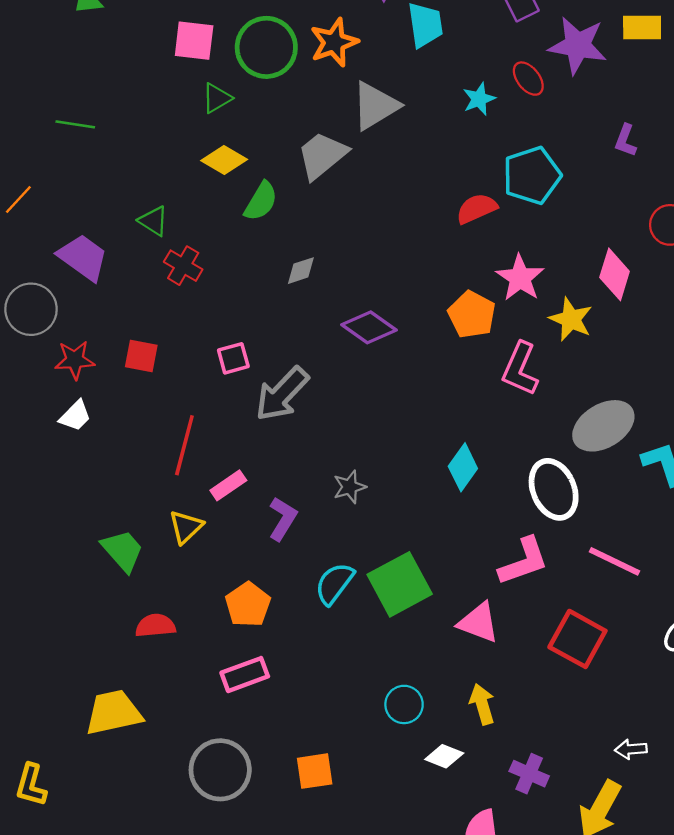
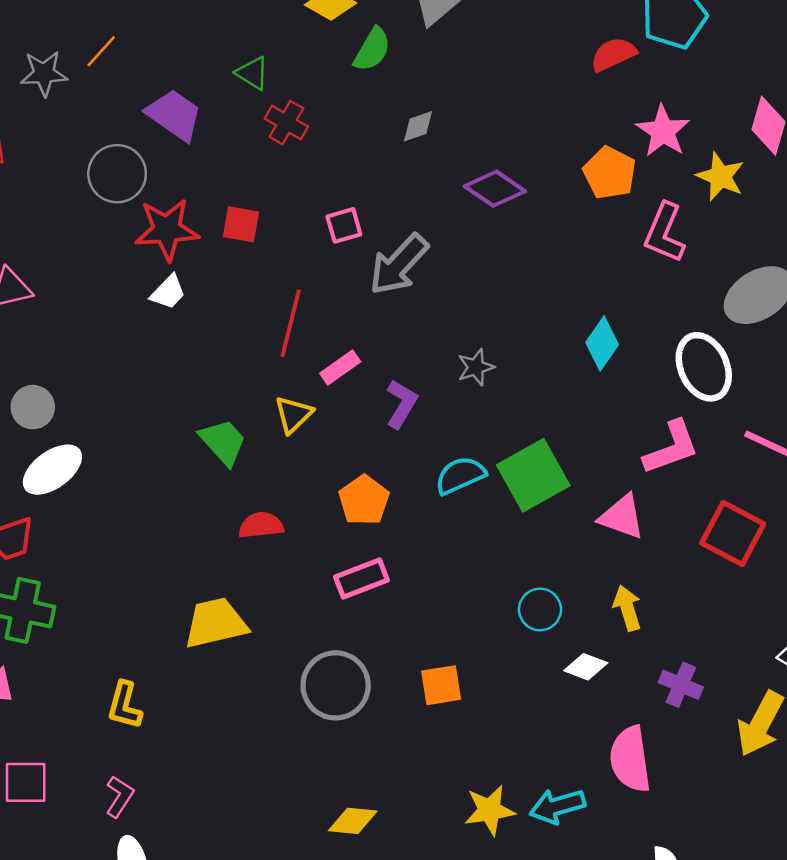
red star: (75, 360) -> (167, 230), size x1.4
cyan semicircle: (334, 583) -> (460, 475), turned 30

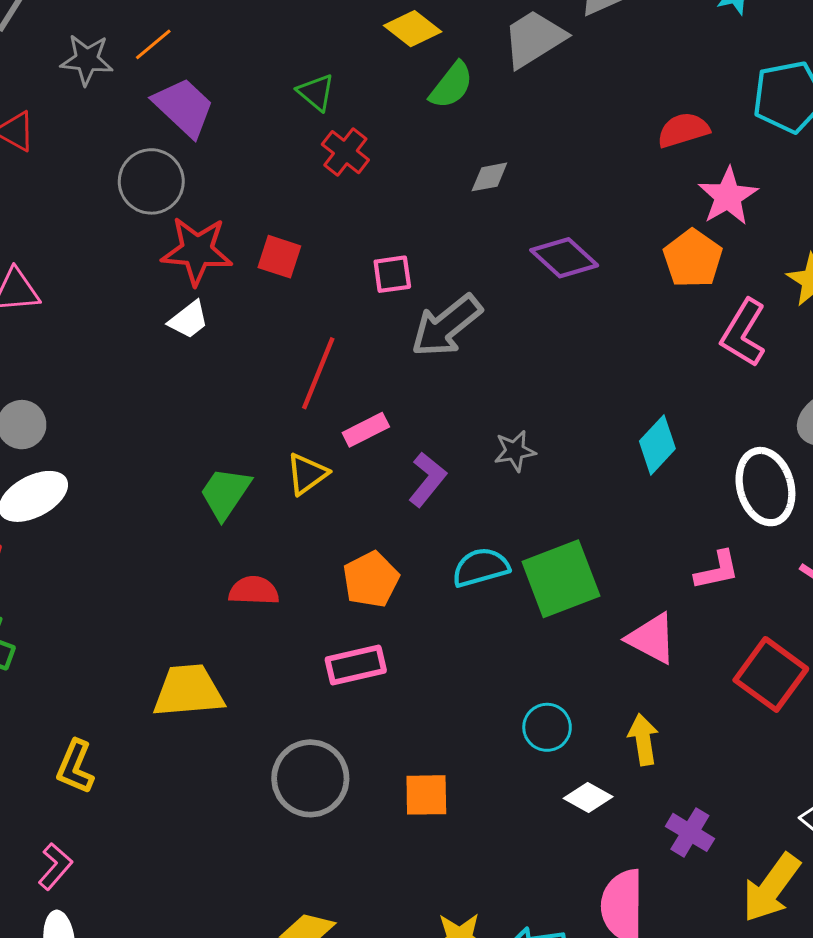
red semicircle: (613, 54) -> (683, 130), moved
purple trapezoid: (174, 115) -> (184, 107), moved
pink star: (663, 131) -> (728, 196), moved
green trapezoid: (223, 442) -> (225, 493), turned -112
pink L-shape: (671, 448) -> (717, 570), size x0.7

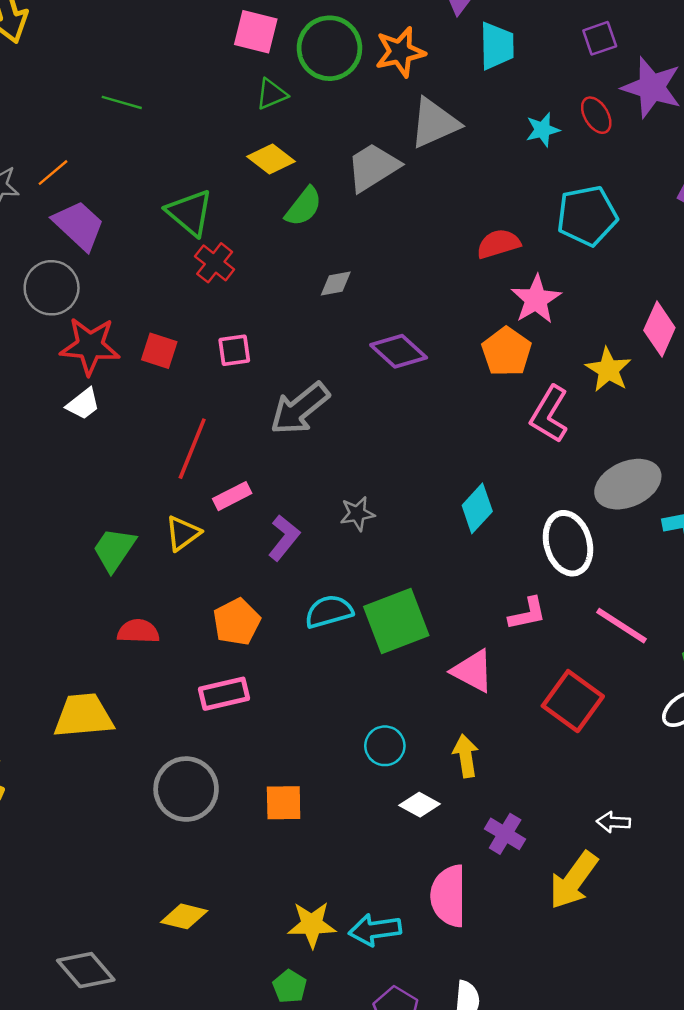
green triangle: (316, 92) -> (190, 213), size x1.5
pink square: (392, 274) -> (234, 350), moved

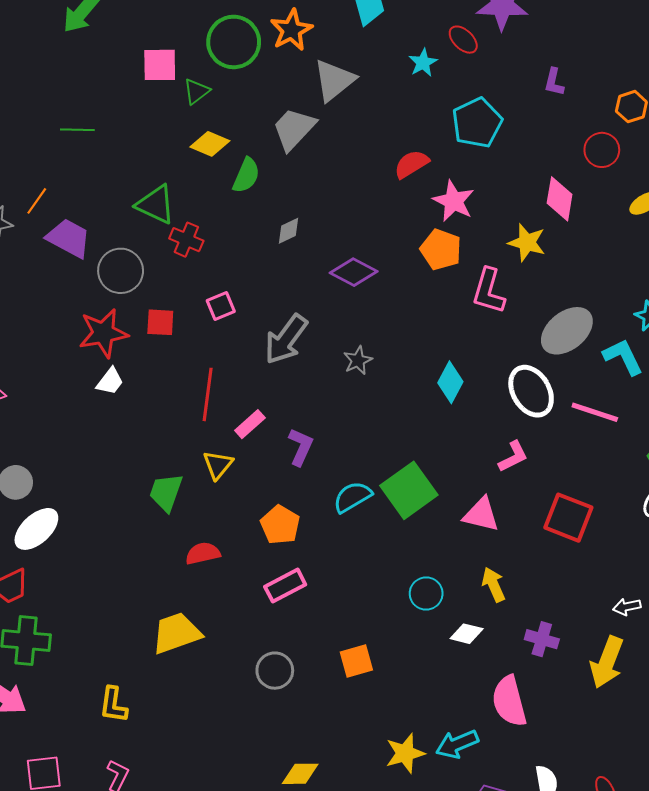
pink square: (256, 32) -> (160, 65), moved
gray circle: (52, 288) -> (121, 271), moved
gray star: (357, 514) -> (358, 360), moved
pink line: (621, 626) -> (595, 412), moved
gray circle: (186, 789) -> (275, 671), size x0.7

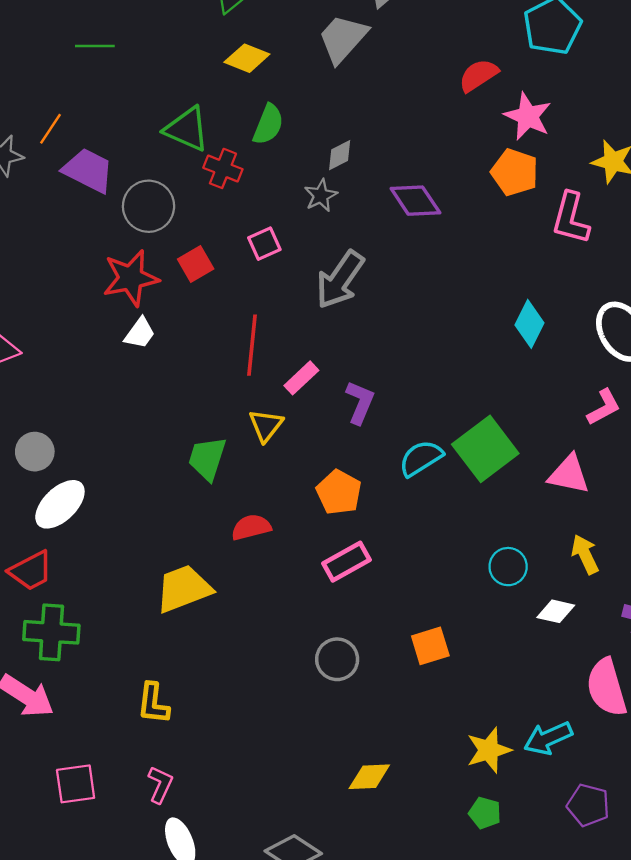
green semicircle: (246, 175) -> (268, 124), moved
purple diamond: (354, 272) -> (415, 201), turned 30
red square: (160, 322) -> (196, 264), turned -32
gray star: (358, 360) -> (321, 195), moved
yellow trapezoid: (176, 633) -> (184, 589), moved

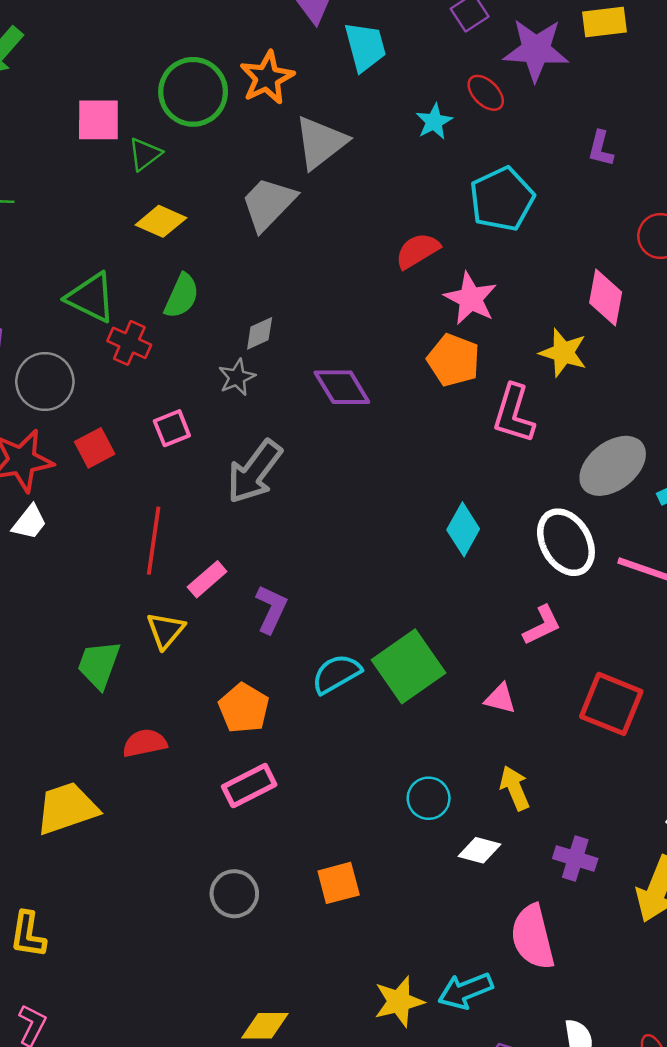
pink triangle: (569, 474) -> (500, 699), size x0.7

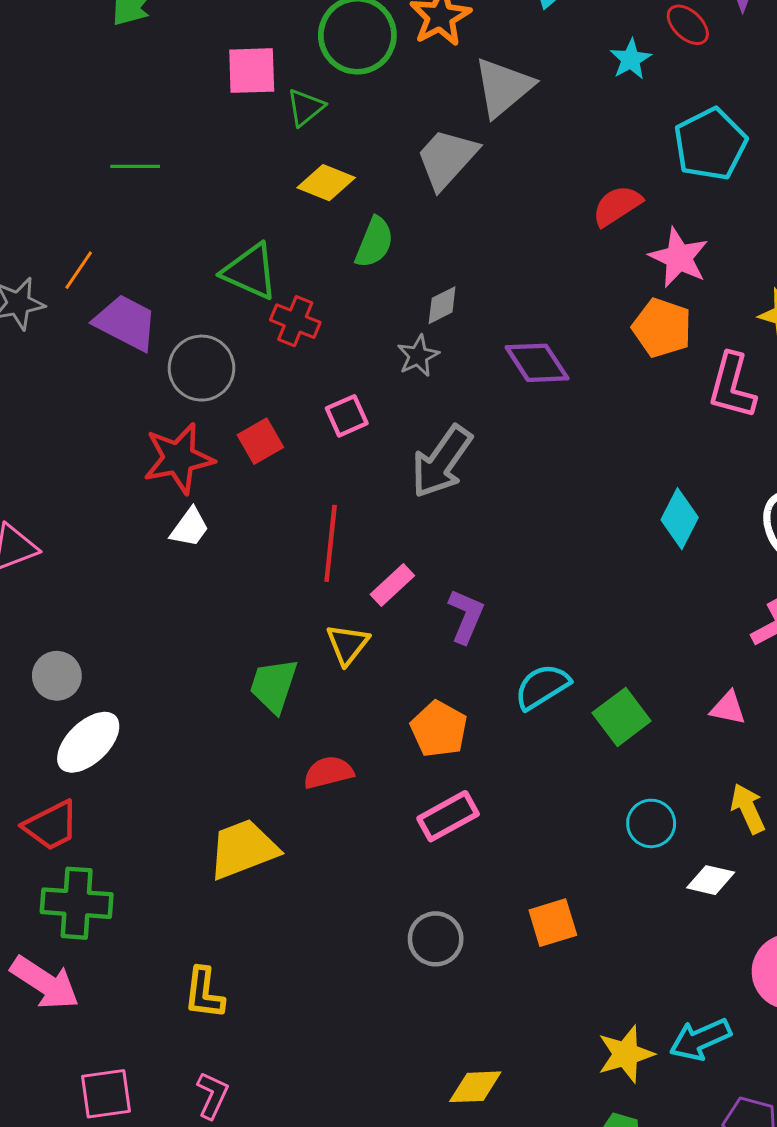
green semicircle: (182, 296) -> (374, 242), moved
green square: (408, 666) -> (622, 717), moved, size x0.7

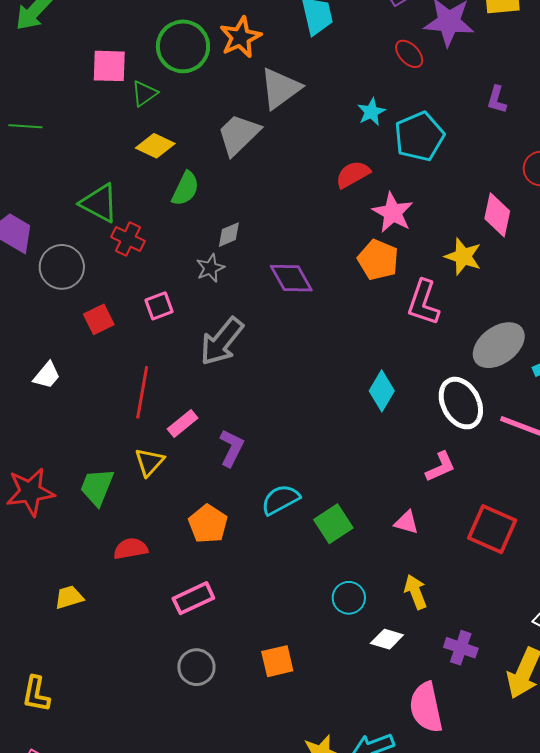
cyan star: (631, 59) -> (371, 112), moved
red star: (179, 458) -> (30, 492), moved
pink rectangle: (448, 816) -> (193, 598), moved
yellow trapezoid: (243, 849) -> (69, 597), size x0.6

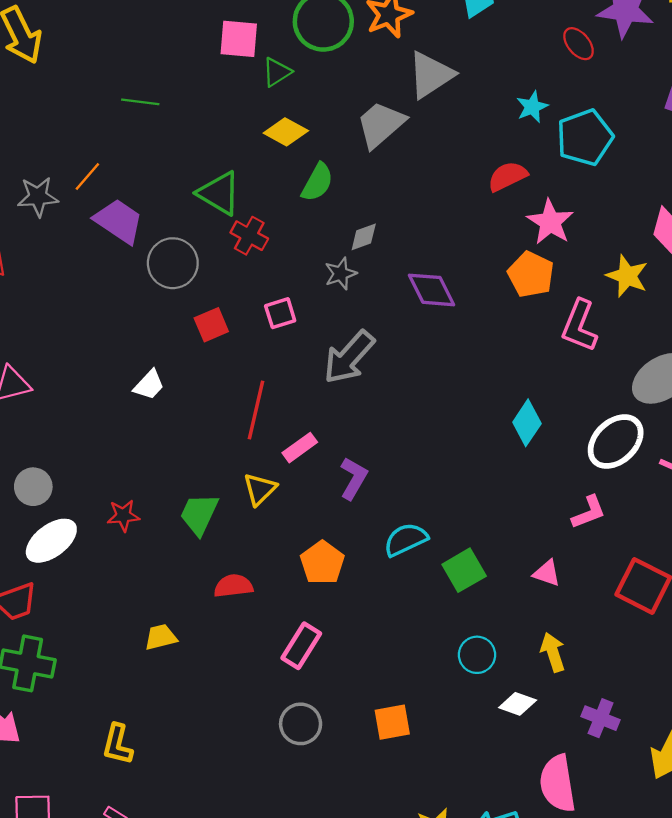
white ellipse: (461, 403) -> (616, 442), turned 72
red star: (30, 492) -> (123, 516), size x0.6
pink rectangle: (193, 598) -> (301, 646), turned -36

